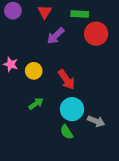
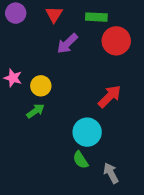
red arrow: (67, 80) -> (110, 96), moved, turned -100
green arrow: (36, 104) -> (36, 111), moved
gray arrow: (96, 121) -> (111, 173), moved, turned -140

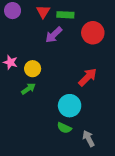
green rectangle: (96, 17) -> (65, 15), moved
green semicircle: (81, 160) -> (64, 128), turned -32

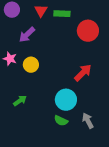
purple arrow: (54, 35) -> (27, 35), moved
green arrow: (28, 89) -> (20, 101), moved
gray arrow: (89, 138) -> (88, 121), moved

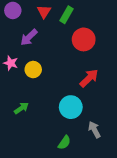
green rectangle: (62, 14) -> (66, 15), turned -63
red circle: (88, 31) -> (84, 39), moved
green semicircle: (61, 121) -> (64, 143), moved, turned -80

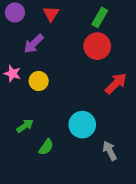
green rectangle: (66, 15) -> (100, 17), moved
red arrow: (89, 78) -> (116, 83), moved
green semicircle: (64, 143) -> (46, 147), moved

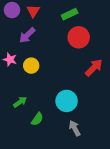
red triangle: (51, 14) -> (33, 11), moved
green rectangle: (100, 17) -> (70, 14), moved, turned 35
gray arrow: (110, 151) -> (75, 128), moved

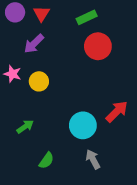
red arrow: (94, 68) -> (117, 112), moved
green semicircle: (37, 119) -> (46, 161), moved

